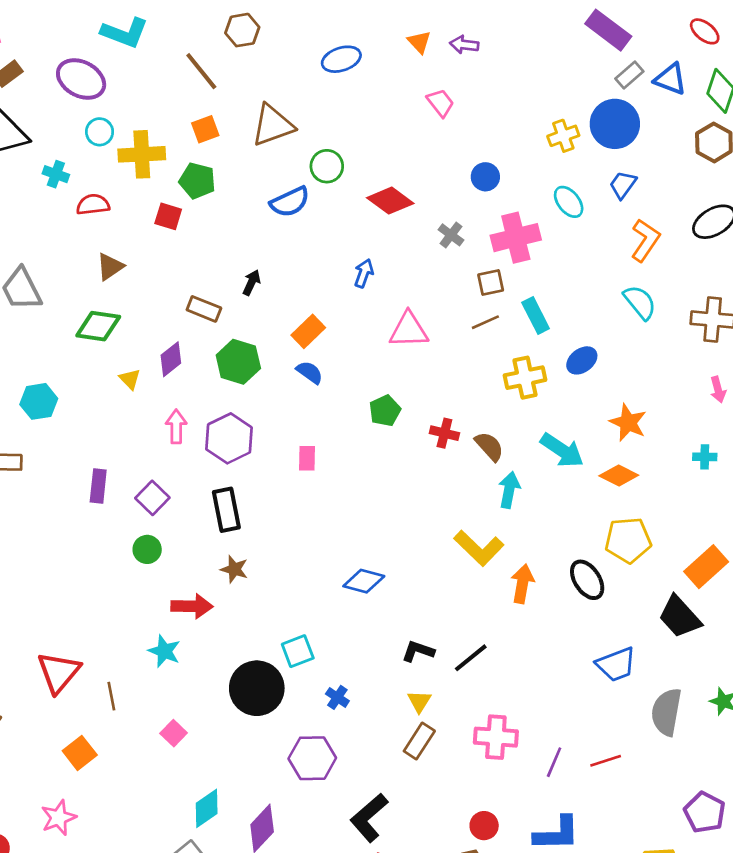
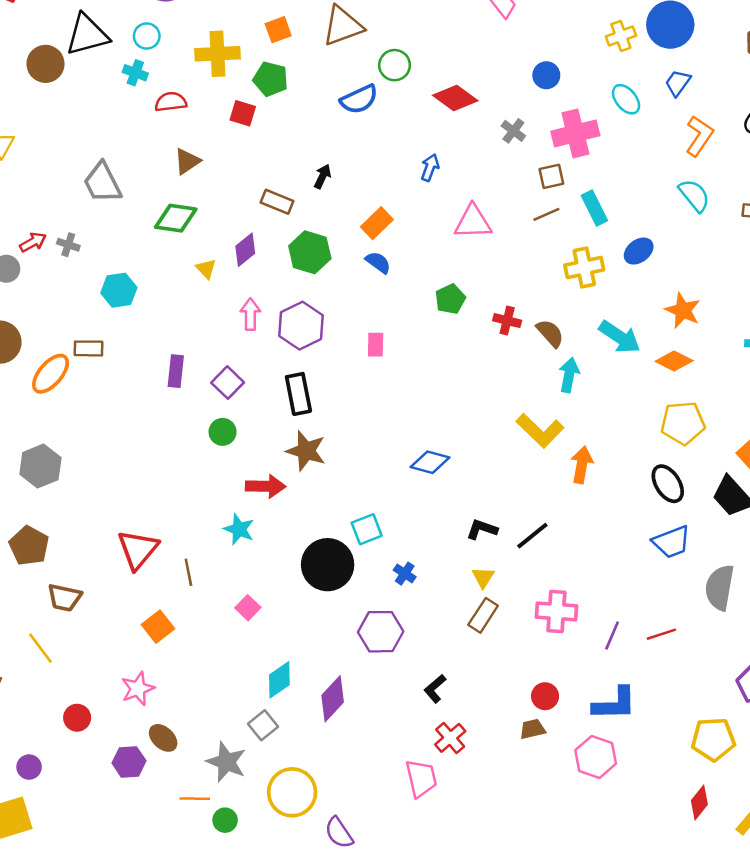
cyan circle: (100, 132) -> (147, 36), moved
brown star: (234, 569) -> (306, 451), size x1.5
black ellipse: (587, 580) -> (668, 484), moved
black L-shape: (369, 818) -> (435, 689), size x0.6

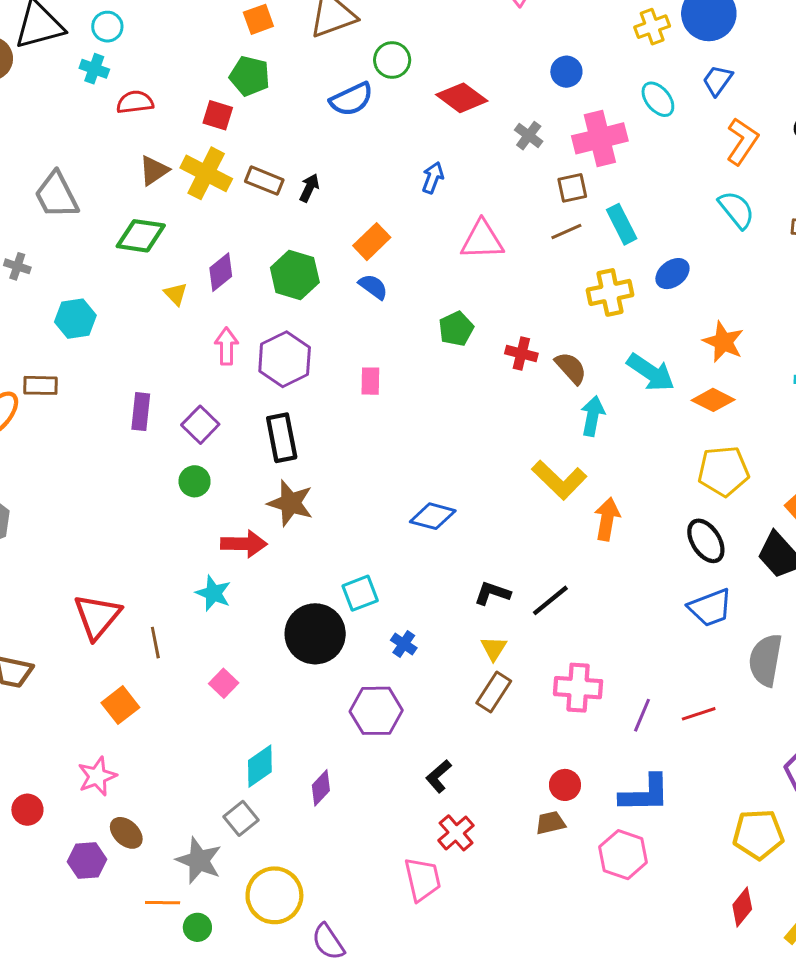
yellow cross: (217, 54) -> (206, 173), moved, turned 30
brown rectangle: (277, 202) -> (264, 181), moved
purple diamond: (333, 699) -> (321, 788), size x0.7

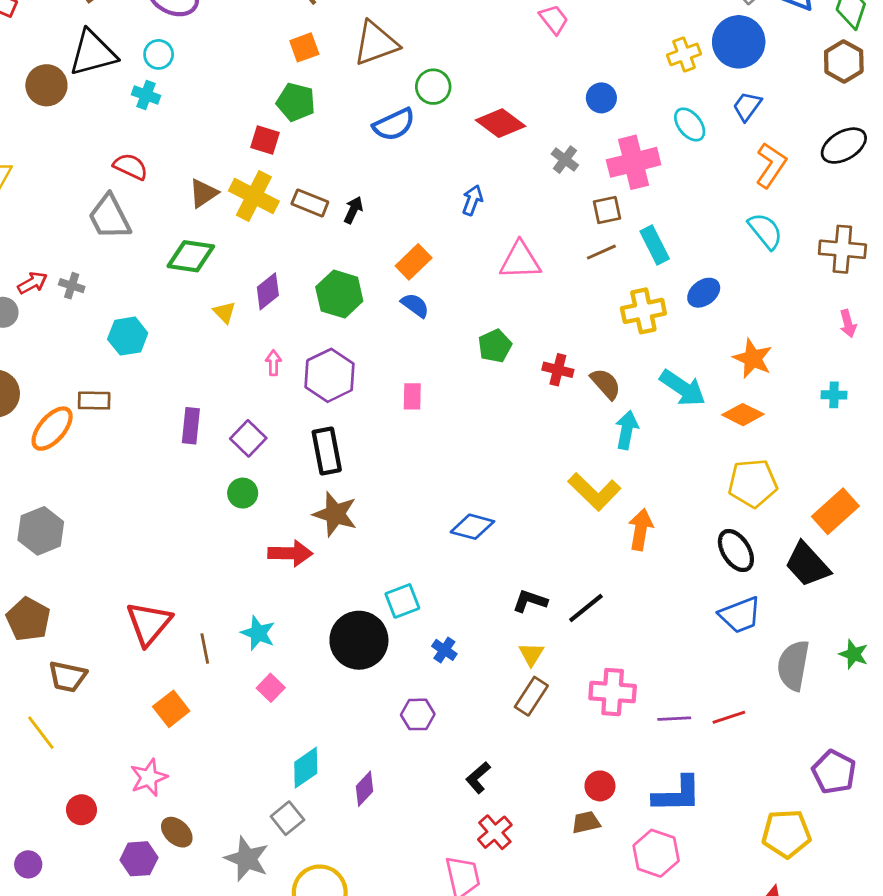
red semicircle: (135, 102) -> (131, 167), moved, turned 32
pink arrow: (226, 346) -> (273, 363), size x0.7
cyan star: (213, 593) -> (258, 633), moved
purple hexagon: (376, 711) -> (418, 714), size x0.7
purple line: (642, 715) -> (674, 719), turned 64

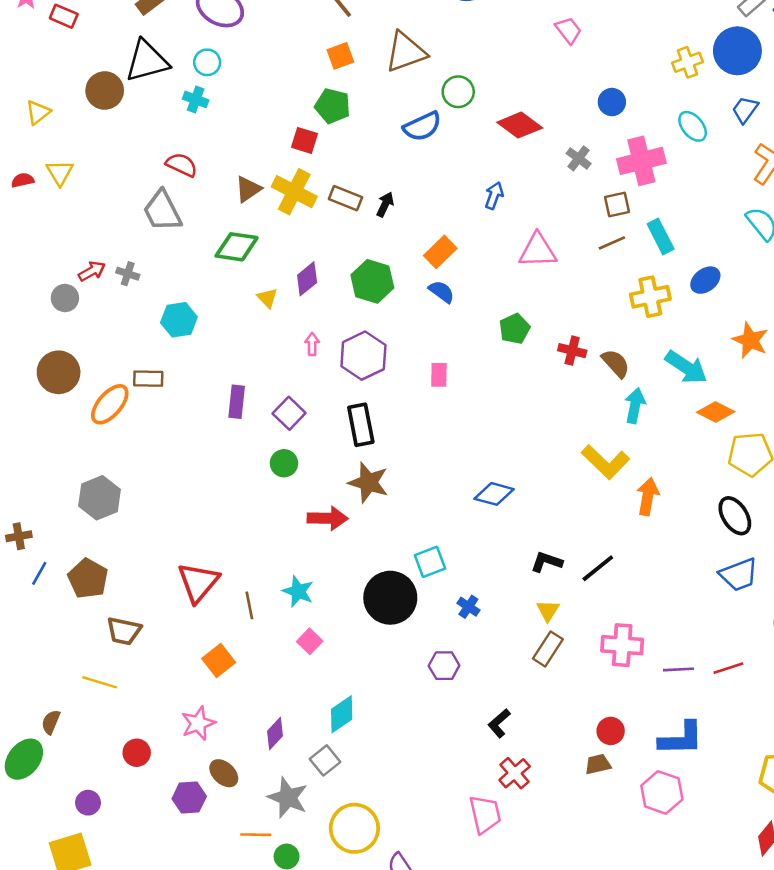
orange diamond: (743, 415) -> (716, 412), moved
yellow line: (41, 733) -> (100, 682), turned -36
purple diamond: (365, 789) -> (275, 734), moved

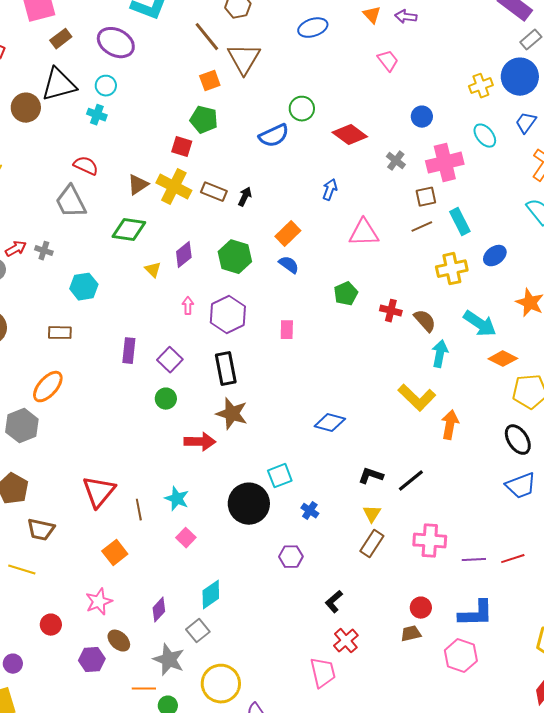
brown triangle: (406, 52) -> (244, 59), moved, turned -39
orange ellipse: (110, 404) -> (48, 387), moved

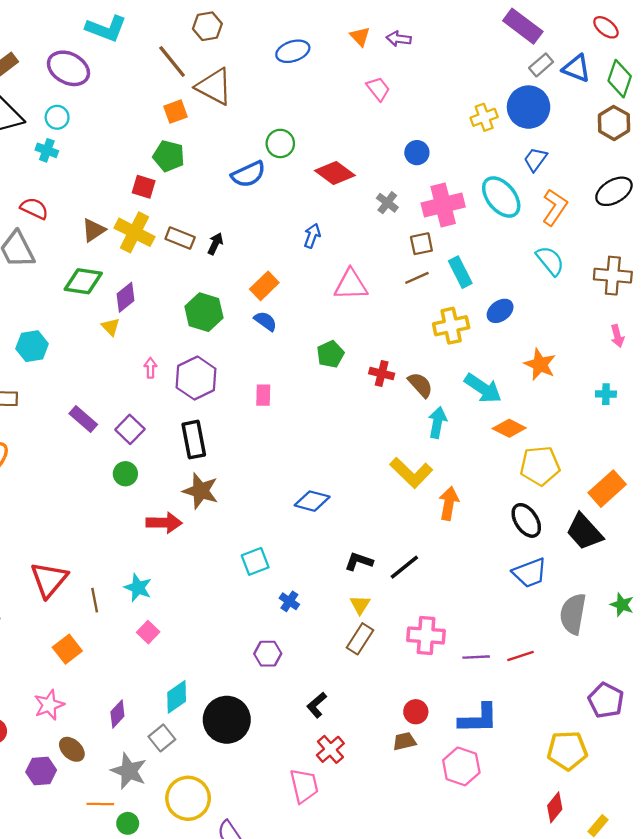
brown triangle: (244, 59) -> (214, 87), turned -33
cyan ellipse: (485, 136) -> (501, 197), moved, size x1.5
purple diamond: (184, 255) -> (125, 297), moved
purple rectangle: (129, 351) -> (83, 419), turned -55
black circle: (249, 504) -> (227, 720), moved

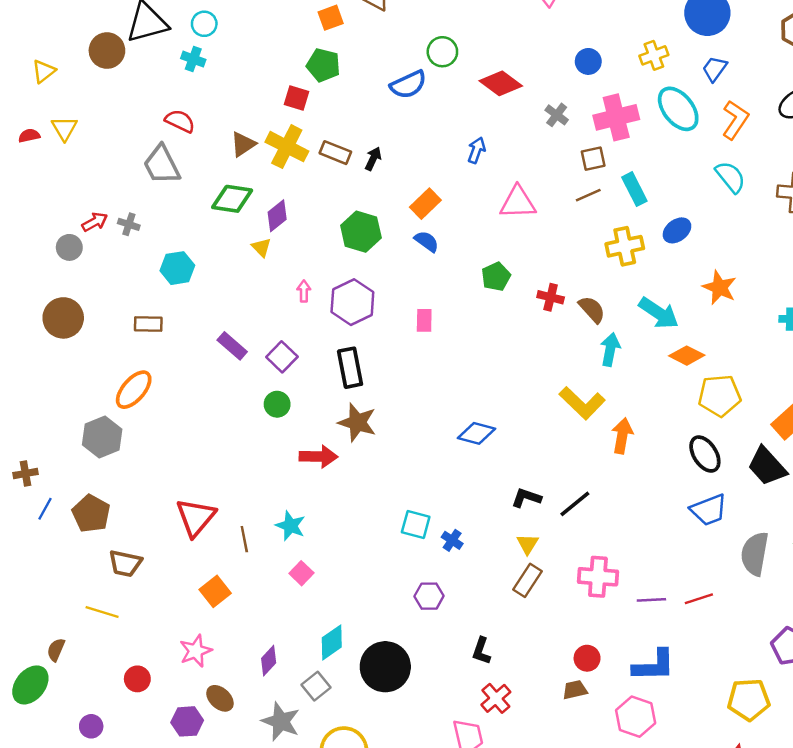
yellow cross: (484, 117) -> (654, 55), moved
cyan square: (255, 561) -> (416, 525), moved, turned 36
black L-shape: (317, 705) -> (481, 651), turned -30

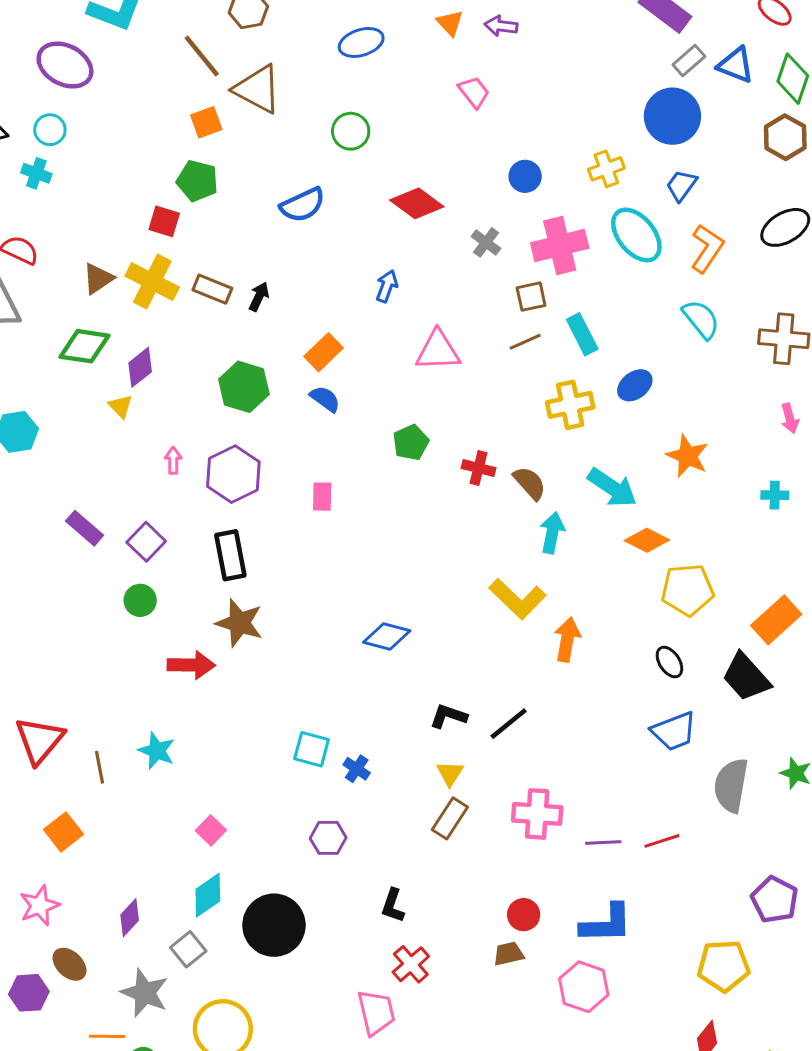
green circle: (442, 52) -> (351, 131), moved
black ellipse: (705, 454) -> (669, 662), size x0.7
pink square: (301, 573) -> (211, 830), moved

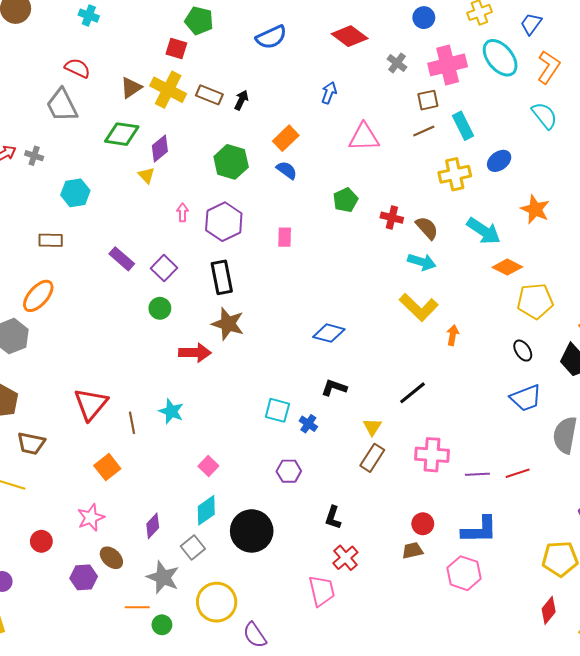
cyan arrow: (552, 533) -> (422, 262), moved, turned 96
orange arrow: (567, 639) -> (453, 335), size x0.7
black L-shape: (448, 716) -> (334, 388), moved

